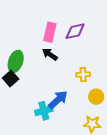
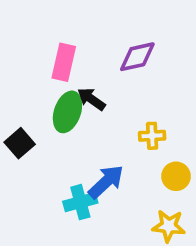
pink rectangle: (50, 32) -> (64, 62), moved
green ellipse: (16, 61) -> (67, 112), moved

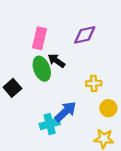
green ellipse: (67, 112) -> (42, 69), turned -40

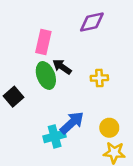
purple diamond: (85, 35) -> (92, 22), moved
yellow cross: (94, 83) -> (99, 78), moved
yellow circle: (108, 108) -> (109, 128), moved

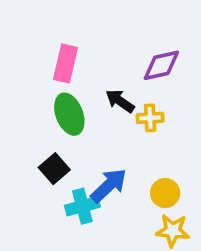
purple diamond: (92, 22) -> (161, 65), moved
black arrow: (62, 67) -> (120, 101), moved
black square: (14, 97) -> (54, 169), moved

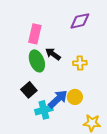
purple diamond: (161, 65) -> (80, 21), moved
black arrow: (120, 101) -> (53, 54), moved
yellow circle: (165, 193) -> (75, 97), moved

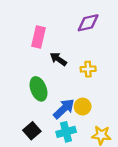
green ellipse: (37, 61) -> (39, 89), moved
black square: (29, 90) -> (32, 131), moved
cyan cross: (44, 110) -> (66, 132), moved

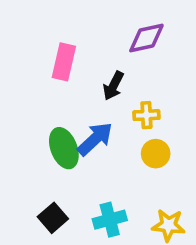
black arrow: (58, 59) -> (113, 86), moved, turned -98
yellow circle: (83, 107) -> (156, 154), moved
blue arrow: (64, 109) -> (95, 139), moved

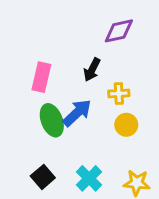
pink rectangle: (64, 62) -> (41, 77), moved
cyan cross: (110, 220) -> (89, 178), turned -30

